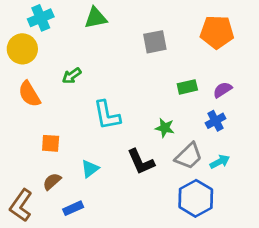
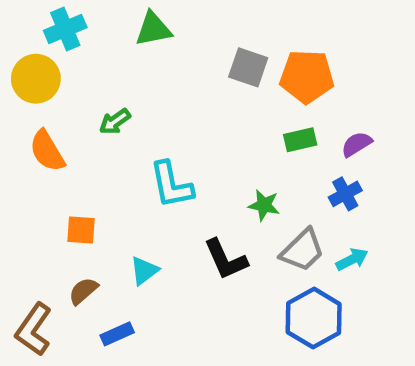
orange pentagon: (217, 32) -> (307, 76), moved
gray square: (155, 42) -> (248, 67), turned 30

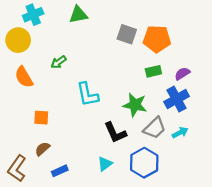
blue cross: (345, 194) -> (177, 99), size x1.5
green star: (264, 205) -> (135, 105), size x1.5
cyan triangle: (144, 271) -> (105, 164), moved
blue hexagon: (314, 318) -> (144, 163), moved

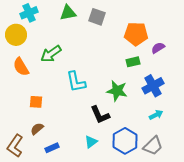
gray square: (127, 34) -> (97, 17), moved
green arrow: (59, 62) -> (51, 54), size x1.5
purple semicircle: (182, 74) -> (158, 48), moved
gray trapezoid: (155, 128) -> (153, 146), moved

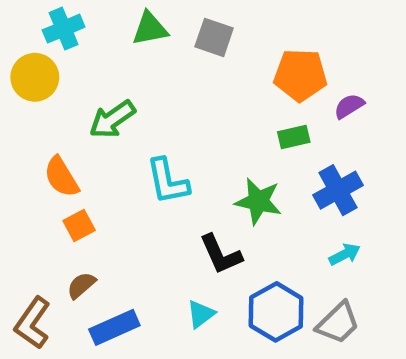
orange semicircle: (21, 67) -> (61, 177), moved
orange square: (36, 102) -> (79, 226), turned -32
blue rectangle: (52, 148) -> (114, 327), size x1.5

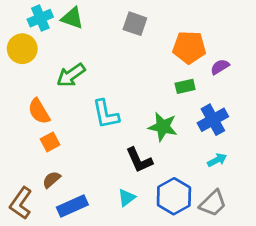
green triangle: (150, 29) -> (72, 18), moved, turned 30

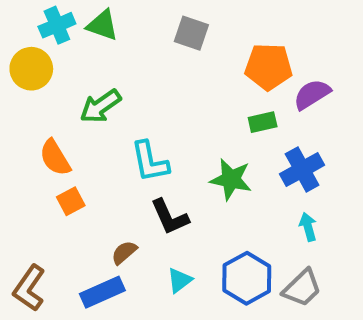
purple semicircle: (220, 67) -> (312, 94), size x1.4
black L-shape: (139, 160) -> (170, 217), moved
cyan arrow: (217, 160) -> (308, 227), turned -78
brown semicircle: (51, 180) -> (124, 253), moved

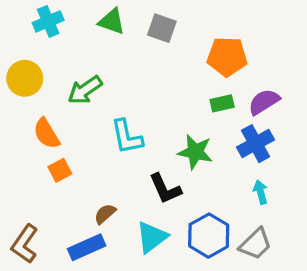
green triangle: (102, 25) -> (112, 21), moved
yellow circle: (31, 69) -> (25, 78), moved
purple semicircle: (312, 94) -> (264, 102), moved
black L-shape: (170, 217) -> (165, 189), moved
cyan triangle: (180, 280) -> (152, 237), size x1.5

